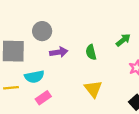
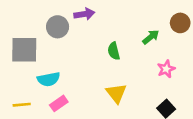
purple arrow: (59, 52) -> (84, 14), moved
yellow line: (11, 88) -> (22, 105), moved

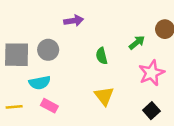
gray circle: (58, 27) -> (48, 50), moved
pink star: (166, 69) -> (151, 73), size x1.5
pink rectangle: (59, 103) -> (49, 106), turned 63

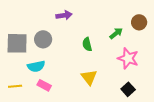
pink star: (151, 73) -> (128, 58), turned -30

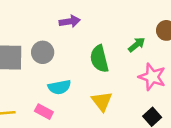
green semicircle: (87, 44) -> (99, 59), size x1.5
cyan semicircle: (36, 66) -> (59, 87), moved

